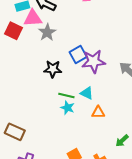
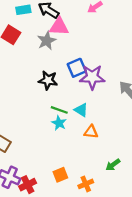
pink triangle: (33, 18) -> (59, 27), moved

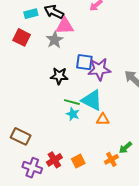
blue square: (77, 68) -> (84, 62), turned 36
cyan triangle: (81, 110) -> (92, 100), size x1.6
orange cross: (86, 184) -> (111, 159), moved
red cross: (28, 185) -> (54, 160), moved

